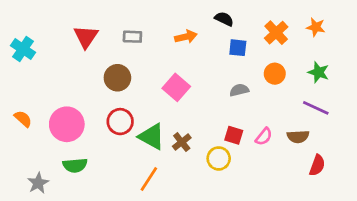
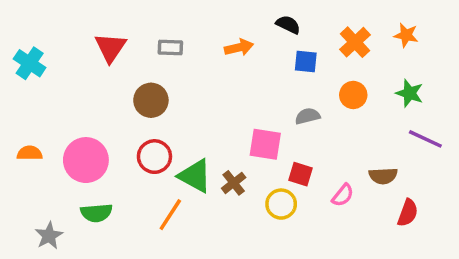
pink square: (176, 87) -> (265, 144), moved, turned -32
purple line: (316, 108) -> (425, 139), moved
orange semicircle: (23, 119) -> (30, 153), turned -42
pink semicircle: (264, 137) -> (343, 195), moved
orange line: (149, 179) -> (170, 215), moved

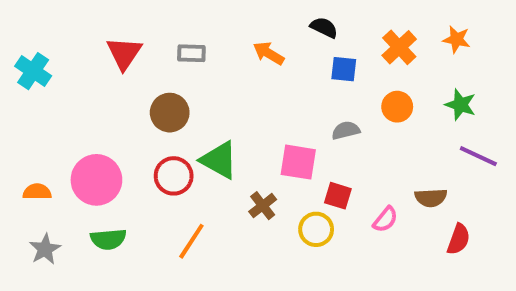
orange arrow: (239, 47) -> (269, 53), turned -136
orange semicircle: (30, 153) -> (37, 192), moved
green triangle: (195, 176) -> (219, 160), moved
gray star: (49, 236) -> (45, 249), moved

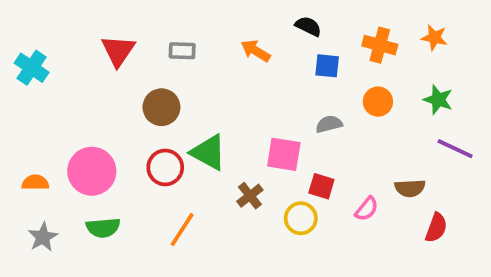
orange cross: (399, 47) -> (380, 45), turned -32

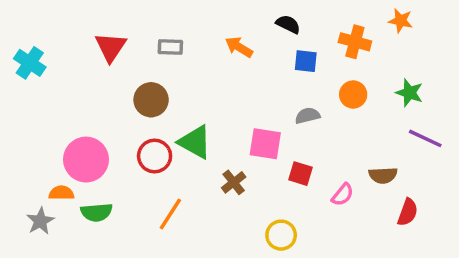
orange star: (434, 38) -> (401, 21), moved
orange semicircle: (35, 182) -> (61, 193), moved
yellow circle: (301, 218) -> (281, 235), moved

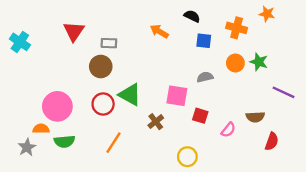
gray rectangle: (170, 47) -> (109, 43), moved
green star: (409, 93) -> (259, 62), moved

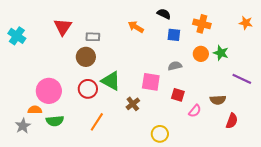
orange star: (267, 14) -> (246, 23), moved
red square: (200, 116) -> (178, 95), moved

